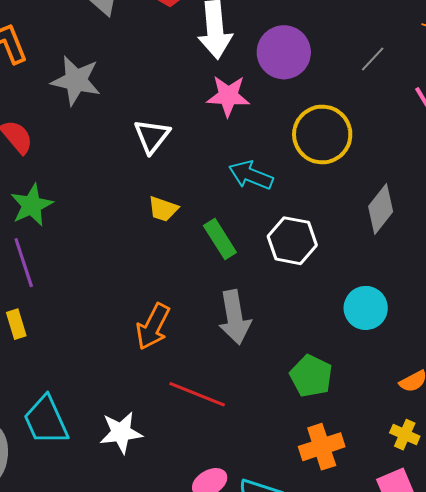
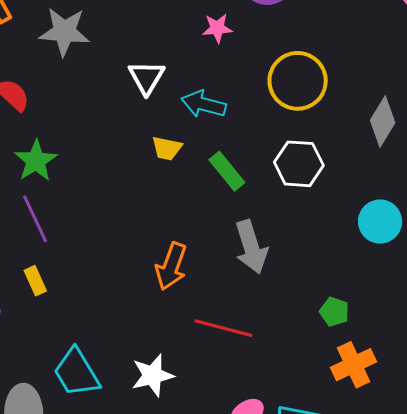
pink star: (228, 96) -> (217, 28), size x0.7
yellow circle: (322, 135) -> (298, 81), moved
cyan arrow: (251, 175) -> (204, 104), moved
green pentagon: (311, 376) -> (334, 312), moved, size x0.7

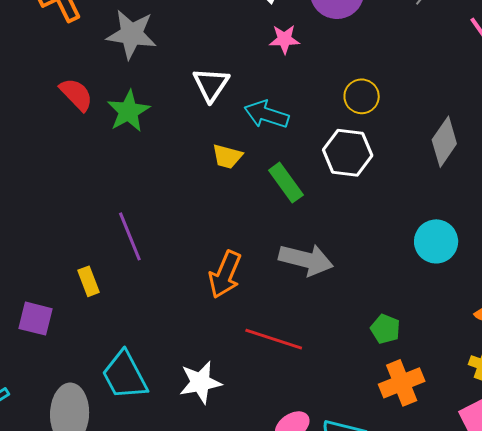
yellow circle: (298, 81) -> (362, 96), size x0.6
green star: (36, 161) -> (128, 111), moved
white hexagon: (299, 164) -> (348, 153), moved
purple line: (35, 219) -> (130, 236), moved
gray arrow: (251, 247) -> (306, 260), turned -62

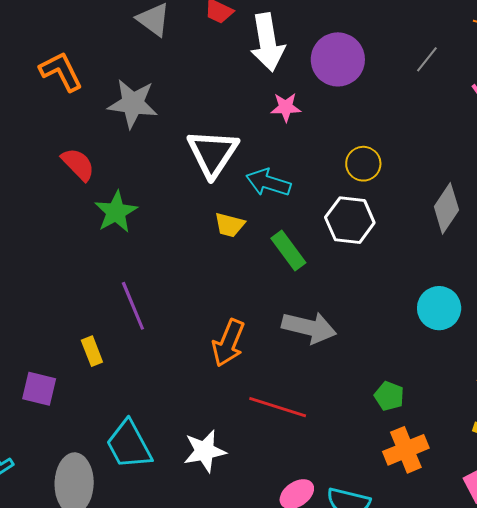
white triangle: (211, 84) -> (213, 153), size x1.4
green star: (128, 111) -> (116, 212), moved

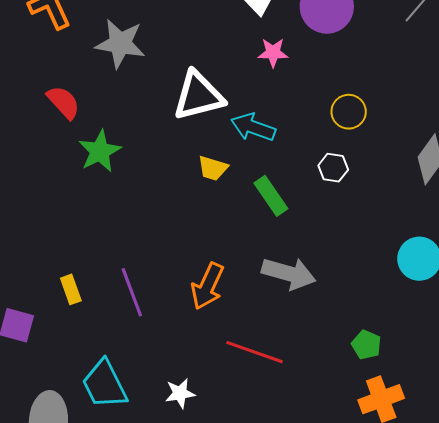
white triangle: (213, 153) -> (198, 96), turned 40
white hexagon: (350, 220) -> (333, 168), size x0.6
purple line: (133, 306) -> (132, 292), moved
white star: (205, 451) -> (180, 393), size x0.7

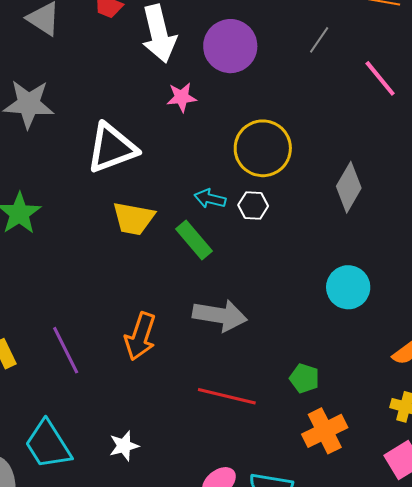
yellow circle: (349, 112) -> (263, 148), size x1.6
cyan arrow: (253, 127) -> (210, 199), moved, size x0.7
yellow trapezoid: (213, 168) -> (133, 218), size x1.4
red line: (254, 352) -> (227, 396), moved

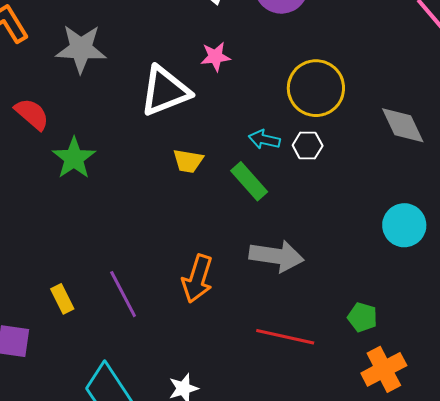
pink star: (182, 97) -> (215, 57), moved
gray diamond: (349, 187) -> (403, 125), turned -54
yellow trapezoid: (133, 218) -> (188, 161), size x0.7

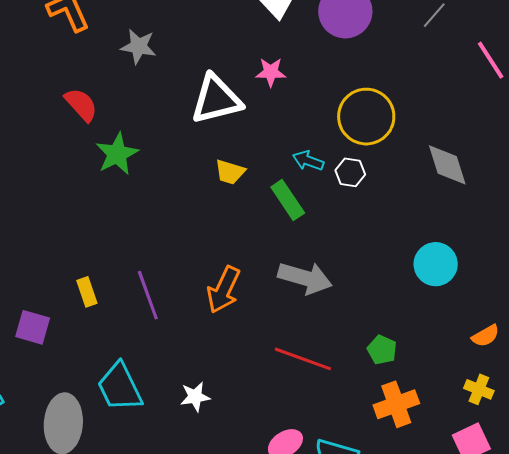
gray star: (81, 49) -> (138, 46), size x0.7

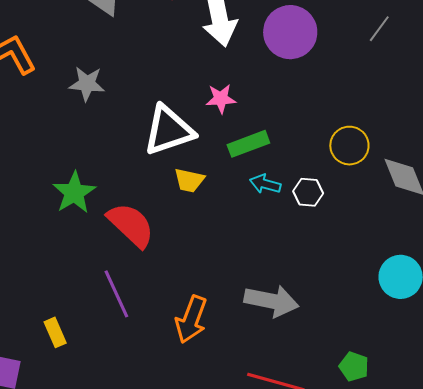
red semicircle: (81, 105) -> (131, 225), moved, size x1.4
yellow circle: (366, 117) -> (349, 146), moved, size x0.7
yellow trapezoid: (230, 172) -> (189, 180), moved
green rectangle: (288, 200) -> (248, 144), moved, turned -72
purple line: (148, 295) -> (116, 294), moved

